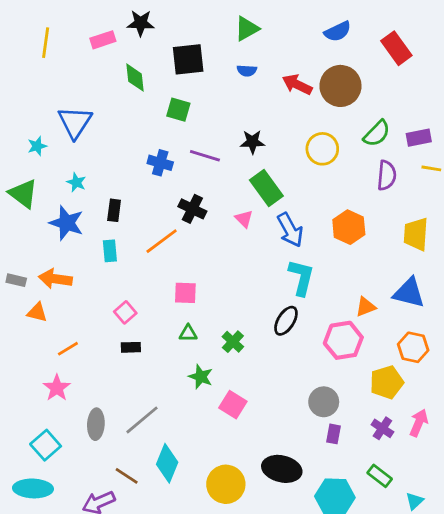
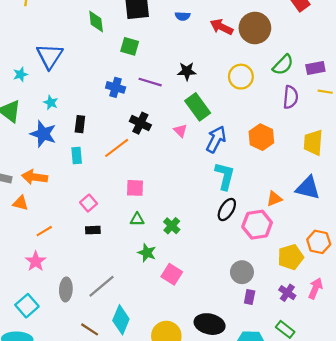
blue arrow: (290, 230) -> (216, 139), turned -124
black ellipse: (286, 321) -> (227, 210), moved
orange hexagon: (413, 347) -> (319, 242), moved

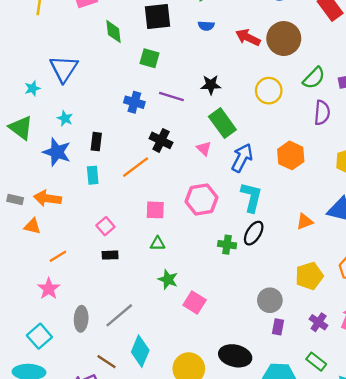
pink hexagon: (257, 225) -> (202, 199), moved
green cross: (172, 226) -> (227, 245), moved, turned -35
yellow pentagon: (291, 257) -> (309, 276), moved

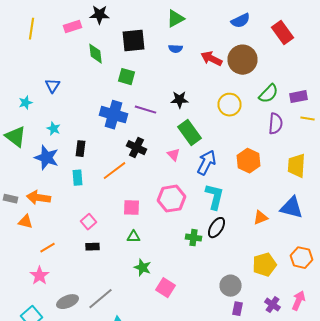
blue triangle: (64, 69) -> (52, 86), size x0.6
blue cross: (134, 102) -> (114, 115), size x1.5
gray ellipse: (81, 319) -> (68, 302), turned 65

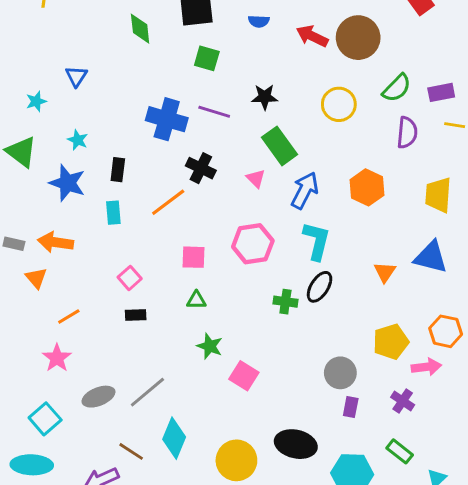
green square: (126, 77) -> (207, 58), moved
orange triangle: (260, 218) -> (385, 272), turned -35
orange triangle: (26, 222) -> (36, 278), turned 35
pink arrow: (298, 301) -> (426, 367), moved, turned 60

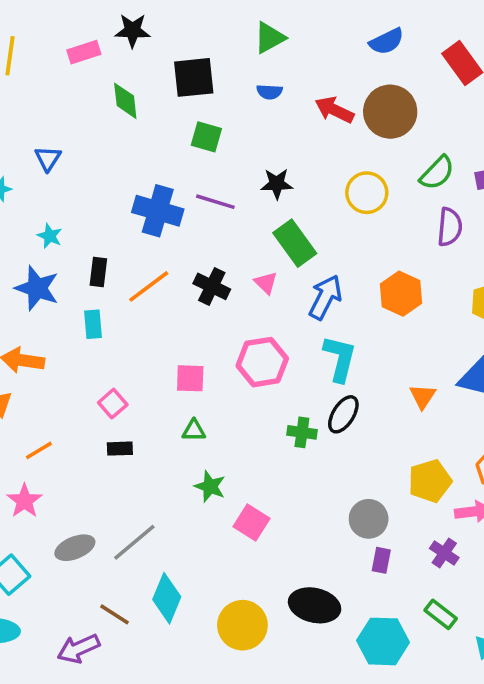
black cross: (201, 168) -> (212, 286), moved
orange line: (168, 202) -> (149, 286), moved

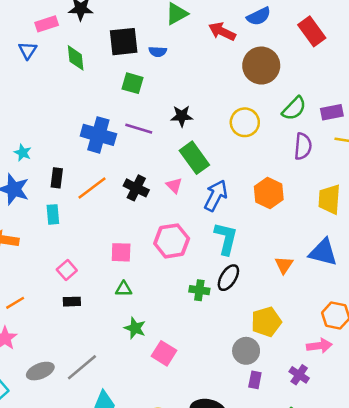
blue semicircle: (269, 92) -> (158, 52), moved
red arrow: (334, 110) -> (222, 31), moved
blue triangle: (48, 158) -> (28, 50), moved
yellow pentagon: (430, 481) -> (266, 322), moved

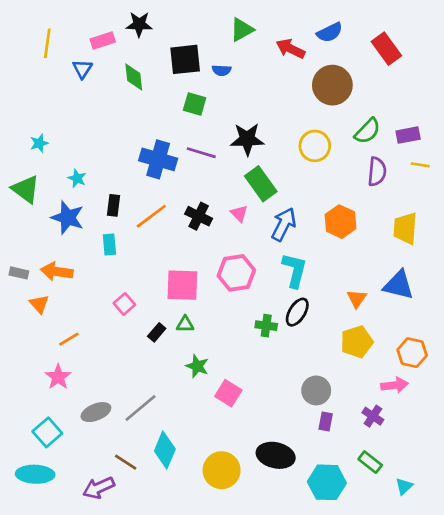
black star: (182, 116) -> (247, 139), size x1.4
pink square: (121, 252) -> (182, 285), size x1.5
black rectangle: (72, 302) -> (157, 332), moved, turned -48
yellow pentagon: (266, 322) -> (357, 342), moved

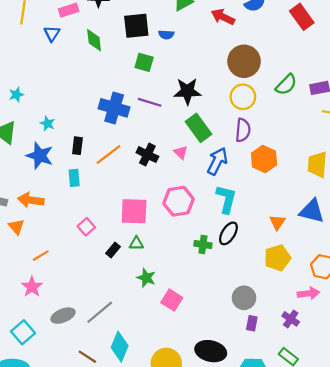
brown circle: (332, 85) -> (244, 61), moved
purple semicircle: (377, 172) -> (243, 130), moved

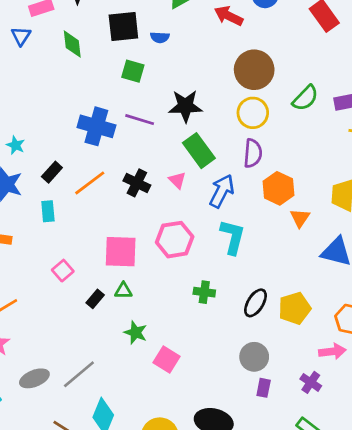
black rectangle: (77, 146) -> (52, 172), turned 35
orange triangle: (277, 222) -> (300, 218), moved
black ellipse: (228, 233) -> (255, 303), moved

